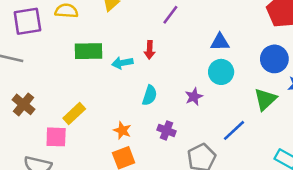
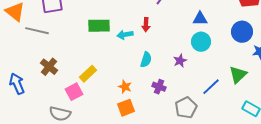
green triangle: (265, 99) -> (238, 75), moved
pink square: (56, 137) -> (74, 92), turned -30

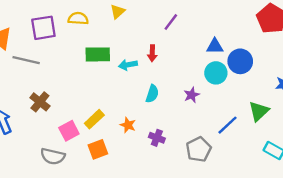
blue circle: (242, 32) -> (240, 61), moved
yellow rectangle: (88, 74) -> (94, 119), moved
purple cross: (159, 87) -> (157, 138), moved
orange square: (126, 108) -> (98, 149), moved

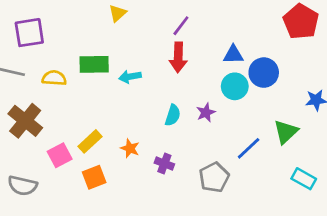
yellow semicircle: (78, 19) -> (54, 78), moved
red arrow: (152, 53) -> (178, 57), moved, size x1.5
cyan semicircle: (152, 94) -> (173, 115), moved
brown cross: (40, 102) -> (25, 121), size x1.4
gray semicircle: (53, 156) -> (22, 186), moved

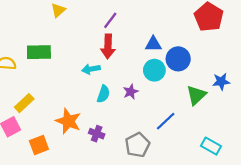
cyan arrow: (130, 77) -> (91, 69), moved
green triangle: (286, 132) -> (196, 95), moved
yellow rectangle: (90, 141) -> (24, 103), moved
orange star: (130, 148) -> (68, 121), size x1.6

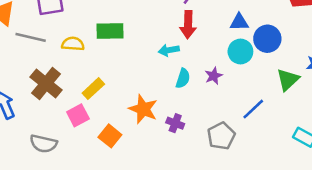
orange square: (39, 145) -> (110, 136), turned -30

